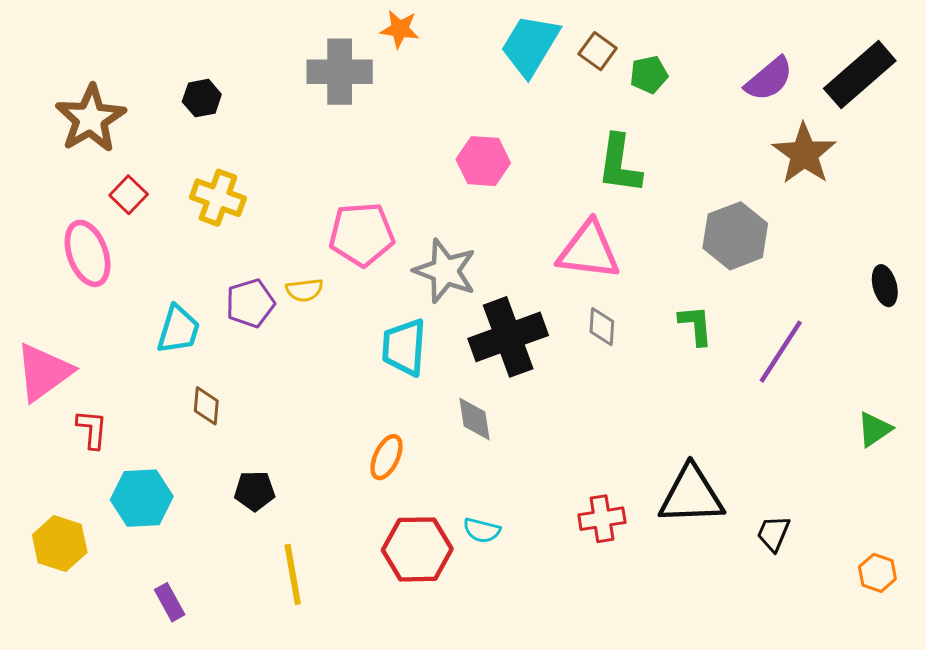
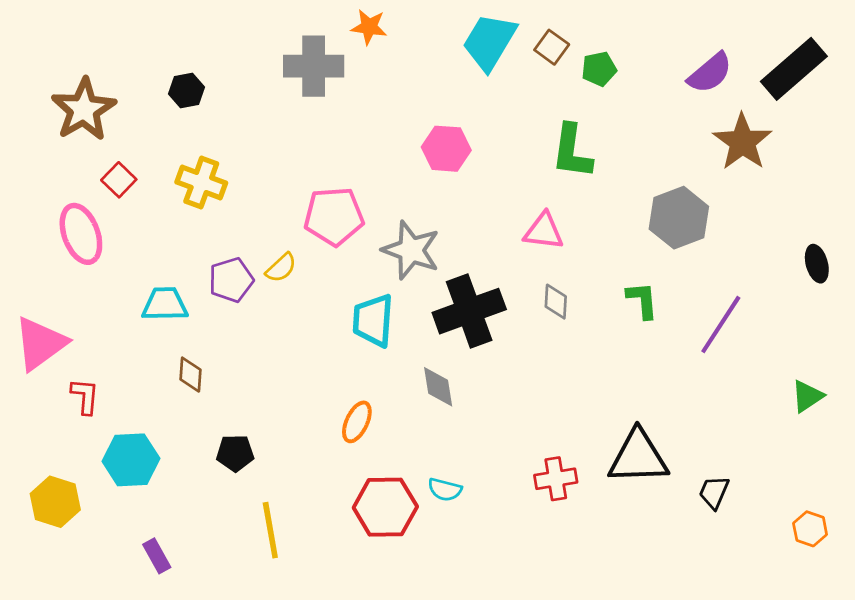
pink triangle: (589, 250) -> (544, 231), size x0.7
yellow semicircle: (304, 290) -> (281, 268), turned -36
cyan trapezoid: (178, 330) -> (165, 304), turned -108

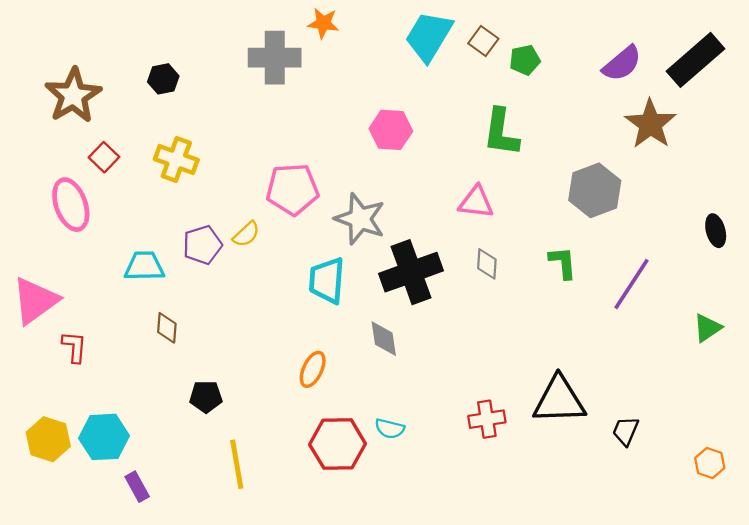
green triangle: (807, 396) -> (707, 328), moved
cyan hexagon: (131, 460) -> (104, 437), moved

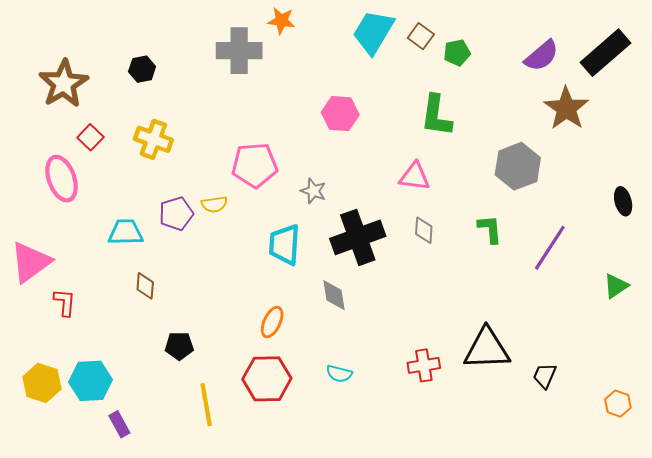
gray star: (360, 219) -> (313, 191), size x0.6
yellow semicircle: (246, 234) -> (214, 204), turned 35
red hexagon: (338, 444) -> (267, 379), moved

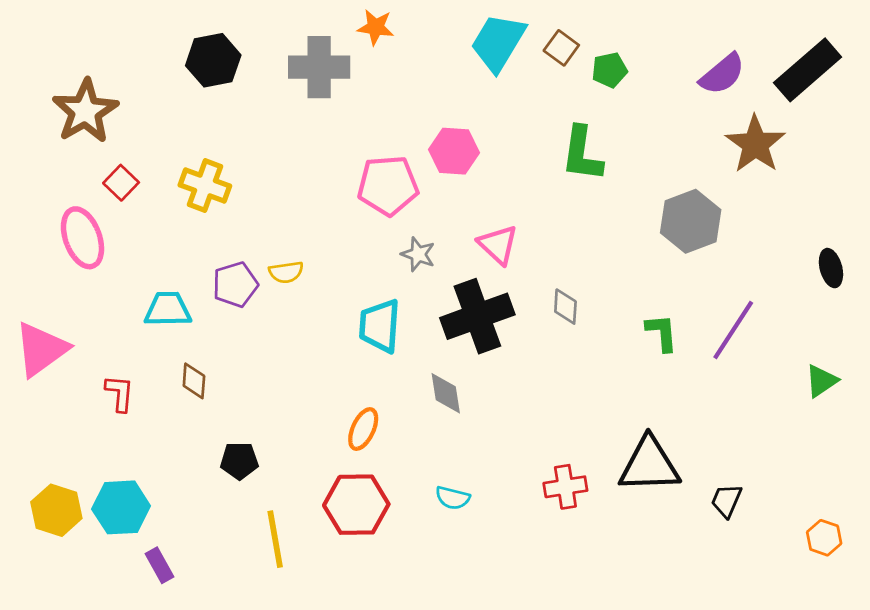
black hexagon: (142, 69) -> (213, 60), moved, size x1.5
pink pentagon: (255, 165) -> (388, 185), moved
pink triangle: (415, 177) -> (498, 245), moved, turned 36
green L-shape: (490, 229) -> (662, 333), moved
red L-shape: (65, 302) -> (120, 393), moved

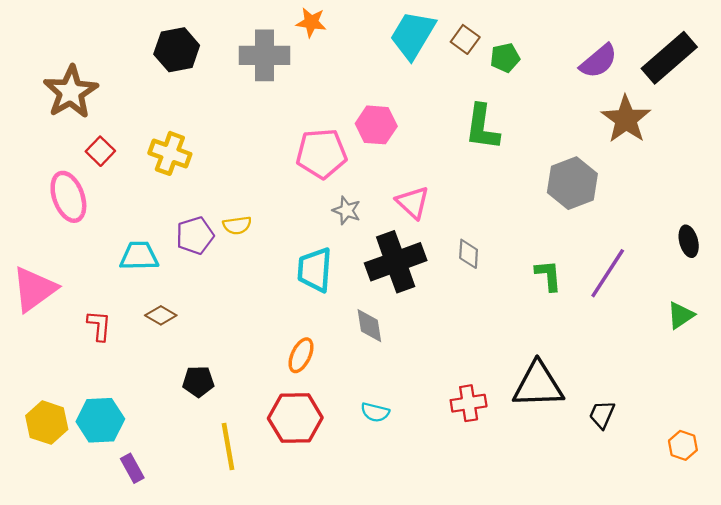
black ellipse: (831, 268) -> (689, 241), moved
brown diamond: (194, 381) -> (161, 315), turned -64

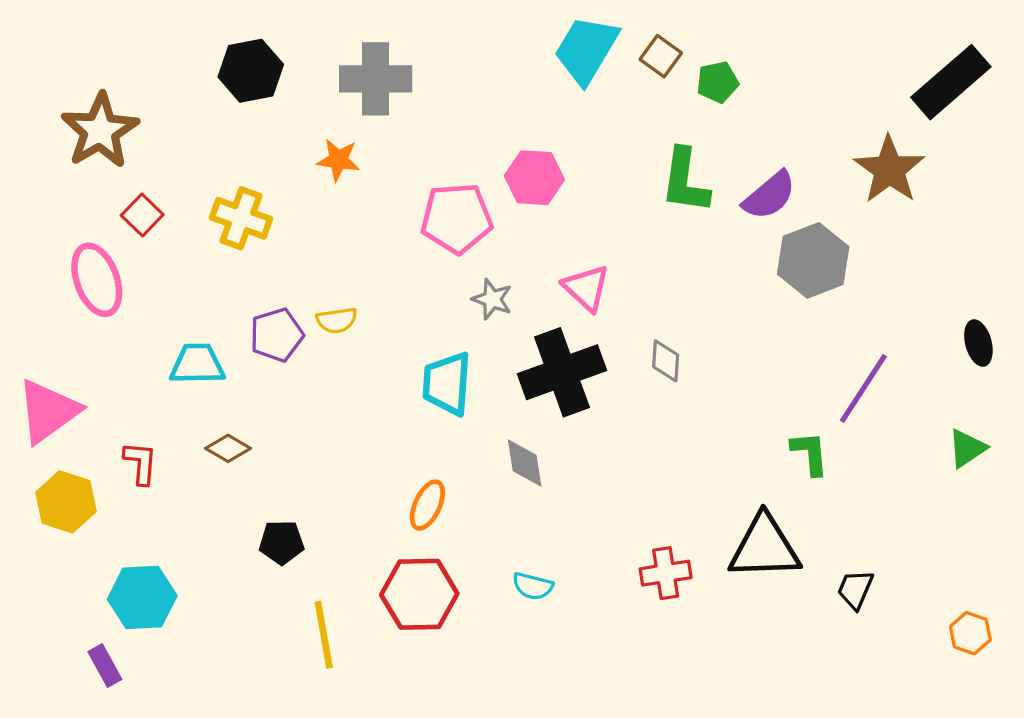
orange star: (311, 22) -> (338, 160), moved
purple semicircle: (599, 61) -> (769, 196), moved
green L-shape: (548, 275) -> (810, 453), moved
yellow hexagon: (47, 423) -> (66, 502), moved
purple rectangle: (132, 468) -> (105, 666), moved

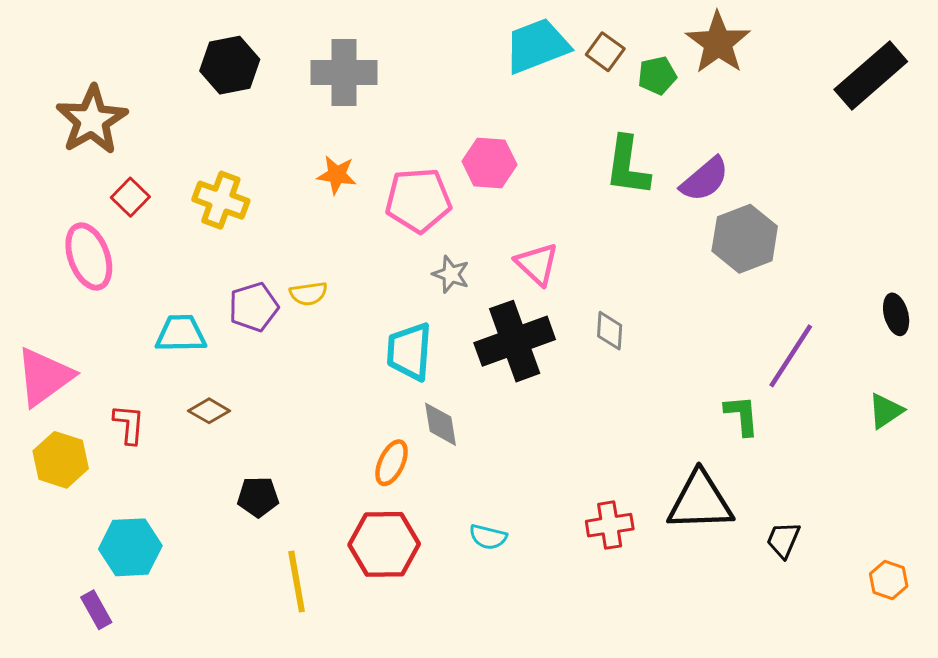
cyan trapezoid: (586, 50) -> (537, 46), turned 38
orange star: (338, 160) -> (337, 175), moved
brown star: (889, 170) -> (718, 43), moved
gray diamond: (525, 463) -> (441, 424), moved

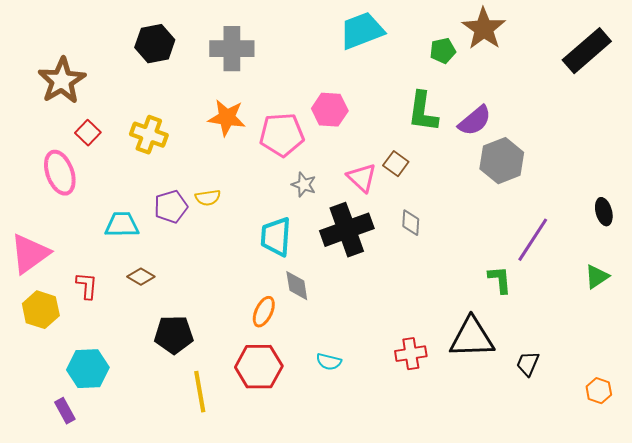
brown square: (605, 52) -> (396, 164), moved
orange star: (337, 175) -> (227, 118), size x1.4
black pentagon: (258, 497) -> (174, 335), size x1.4

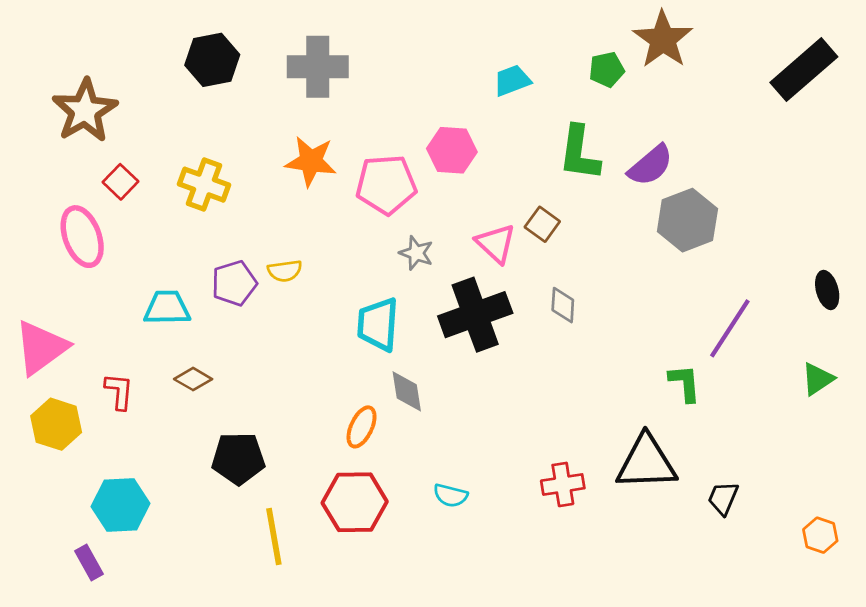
cyan trapezoid: (362, 31) -> (512, 80), moved, size x0.6

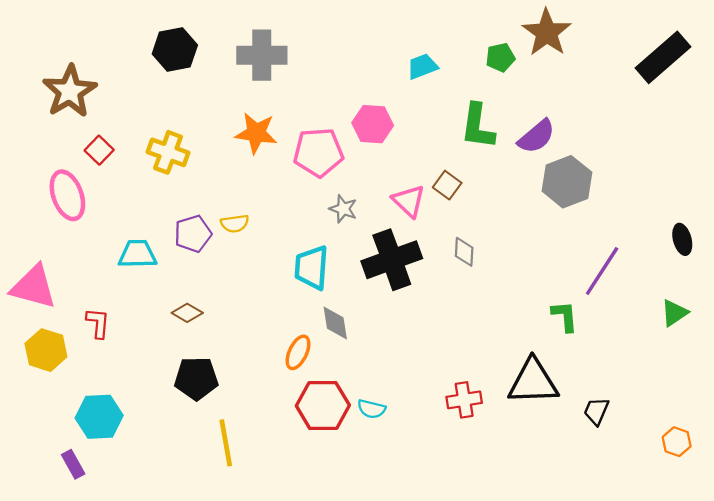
pink triangle: (41, 348) -> (34, 287), turned 51
brown diamond: (193, 379) -> (187, 313), moved
red hexagon: (355, 502) -> (323, 405), moved

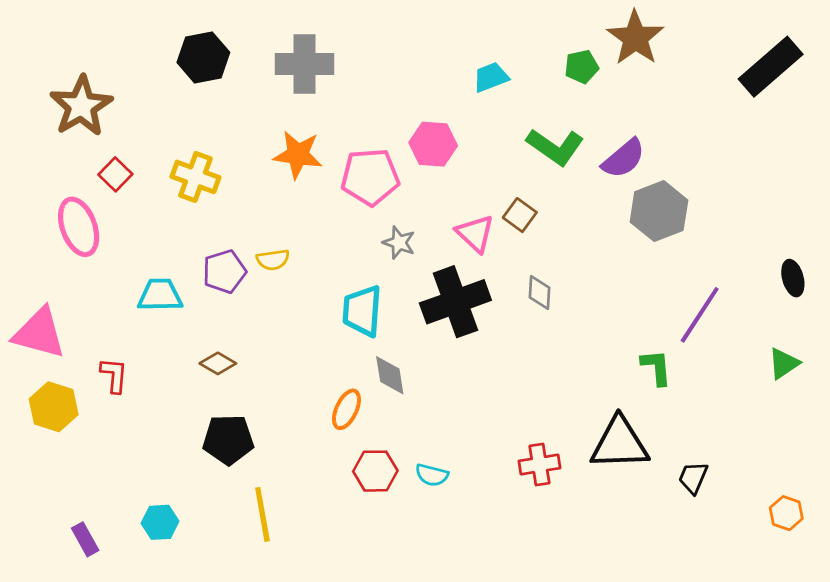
green L-shape: (478, 126) -> (555, 147), turned -63
red hexagon: (323, 405) -> (375, 471), size x0.7
cyan hexagon: (99, 417) -> (160, 522), moved, size x0.7

